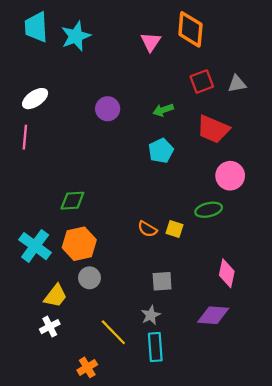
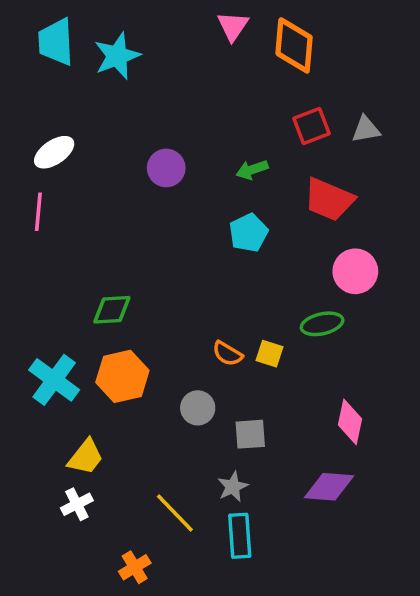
pink triangle: (151, 42) -> (233, 26), moved
gray circle: (89, 278) -> (198, 408), moved

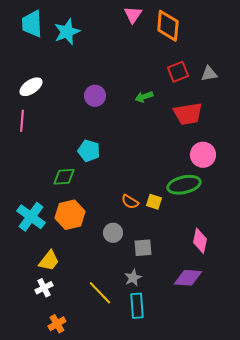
red trapezoid: (329, 199) -> (188, 114), turned -32
cyan pentagon: (249, 233) -> (89, 151), moved, turned -30
green ellipse: (322, 324) -> (184, 185), size x1.4
orange cross: (135, 567) -> (57, 324), moved

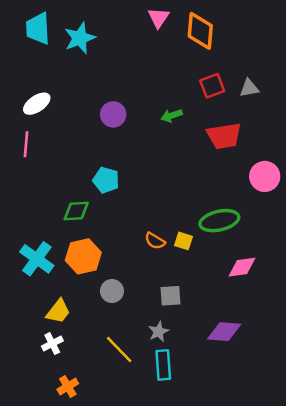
pink circle: (203, 155) -> (265, 176), moved
gray circle: (113, 233) -> (112, 291), moved
pink diamond: (200, 241) -> (242, 267), moved, turned 70

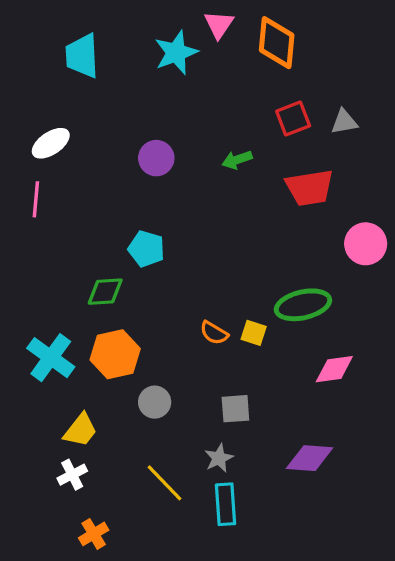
cyan trapezoid: (38, 28) -> (82, 56), moved
cyan star: (80, 38) -> (176, 53), moved

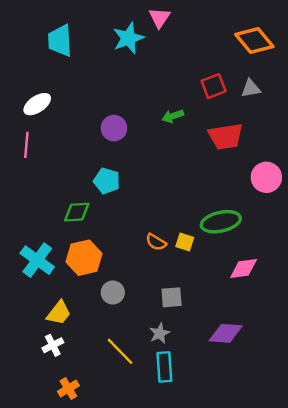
orange diamond: (277, 43) -> (254, 41), moved, turned -45
purple circle: (156, 158) -> (114, 128), moved

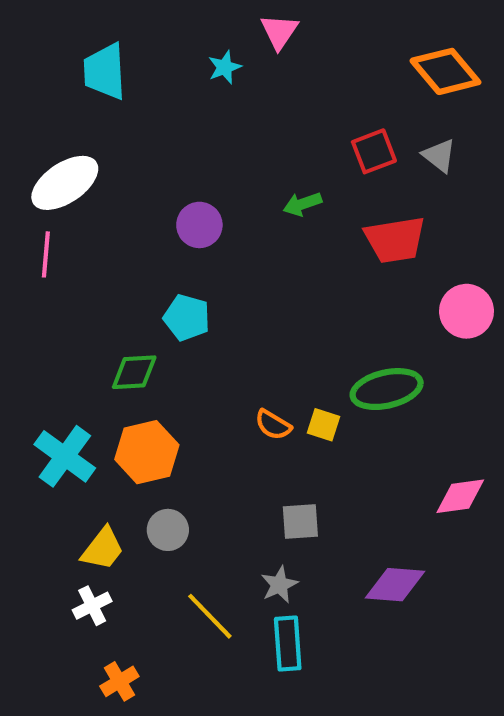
cyan star: (128, 38) -> (225, 67), size x0.6
gray triangle: (251, 89) -> (439, 156), turned 48
white ellipse: (37, 104) -> (65, 183), size x1.4
pink diamond: (244, 268) -> (460, 496), moved
gray circle: (113, 292) -> (168, 530), moved

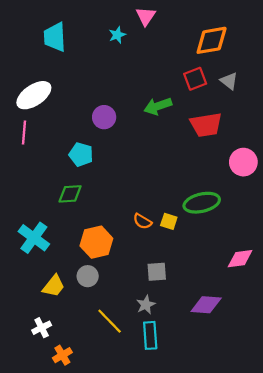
orange diamond: (445, 71) -> (212, 40), moved, turned -60
green arrow: (302, 204) -> (158, 106), size x1.4
cyan pentagon: (187, 318) -> (81, 154), moved
orange hexagon: (147, 452) -> (96, 242), moved
white cross: (92, 606) -> (42, 328), moved

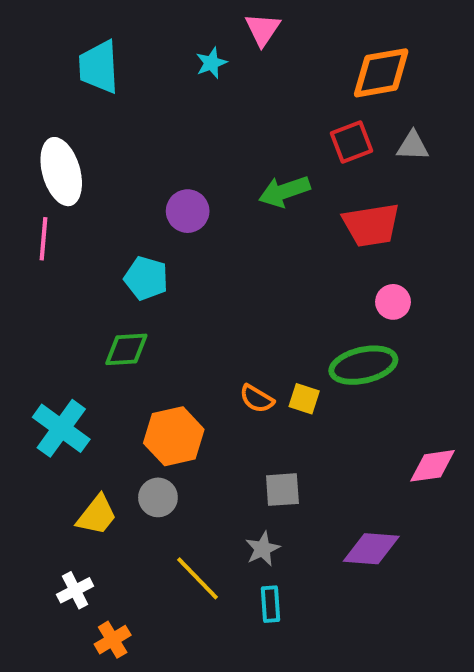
gray triangle: (229, 81) -> (413, 146), turned -36
white ellipse: (34, 95) -> (61, 172), turned -72
pink circle: (243, 162) -> (393, 302), moved, size x0.7
cyan rectangle: (150, 335) -> (271, 604), size x0.7

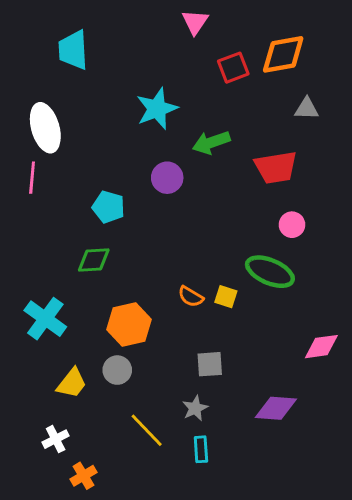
cyan star: (211, 63) -> (157, 109), moved, size x1.8
red square: (352, 142) -> (233, 68), moved
purple circle: (188, 211) -> (167, 178), moved
green ellipse: (363, 365) -> (270, 272), turned 36

